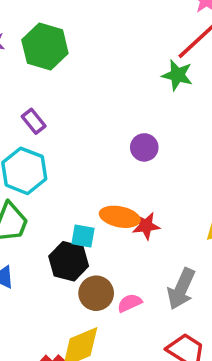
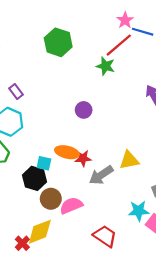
green hexagon: (45, 47) -> (58, 42), moved
gray arrow: (181, 289) -> (101, 175), moved, turned 30
pink semicircle: (130, 303) -> (71, 205), size x1.5

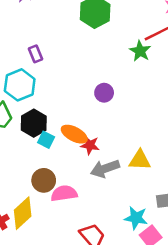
black hexagon: (35, 178) -> (34, 123), moved
yellow diamond: (40, 232) -> (23, 213), turned -36

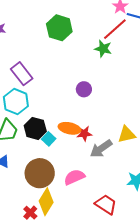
purple rectangle: (36, 54) -> (22, 74), size x1.6
cyan square: (46, 140) -> (49, 139), turned 32
brown circle: (44, 180) -> (40, 173), moved, size x1.5

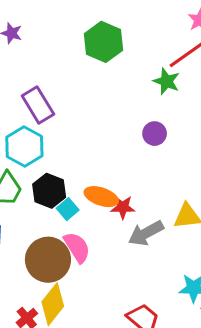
purple circle: (84, 89) -> (155, 134), moved
pink semicircle: (74, 177) -> (77, 247), moved, turned 75

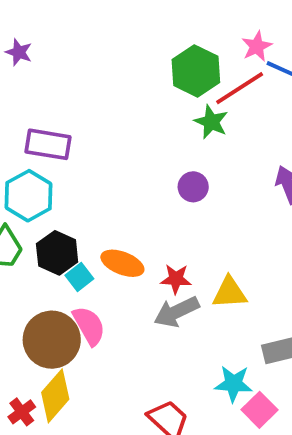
green hexagon: (104, 42) -> (196, 71), moved
purple rectangle: (38, 105) -> (48, 144), turned -52
red star: (123, 207) -> (176, 279), moved

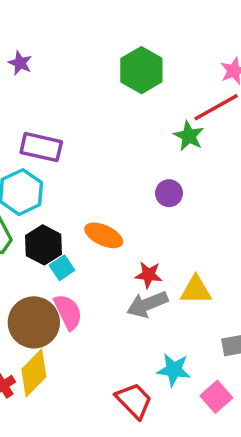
green hexagon: (196, 71) -> (141, 70), moved
orange ellipse: (122, 263) -> (104, 235), moved
cyan star: (234, 384) -> (174, 370), moved

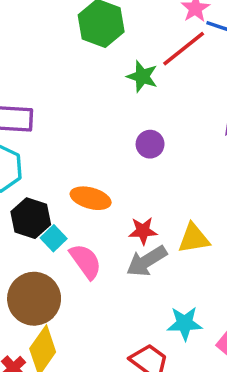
green star: (189, 136) -> (142, 76), moved
pink semicircle: (68, 312) -> (86, 261), moved

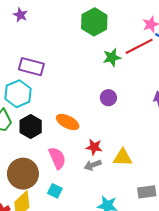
green star: (142, 76) -> (112, 58), turned 30
cyan square: (54, 238) -> (55, 191), moved, turned -32
gray arrow: (147, 261) -> (93, 165), size x0.7

